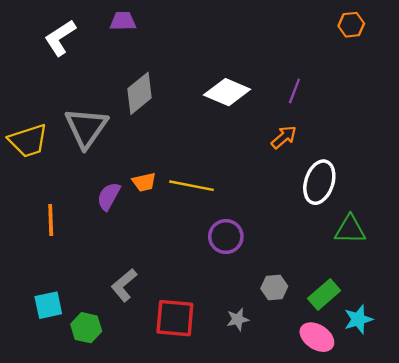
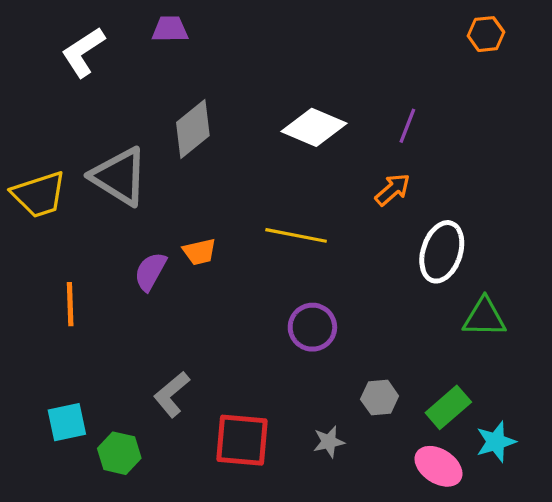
gray triangle: (86, 128) -> (119, 177), turned -33
yellow line: (192, 186) -> (296, 235), moved

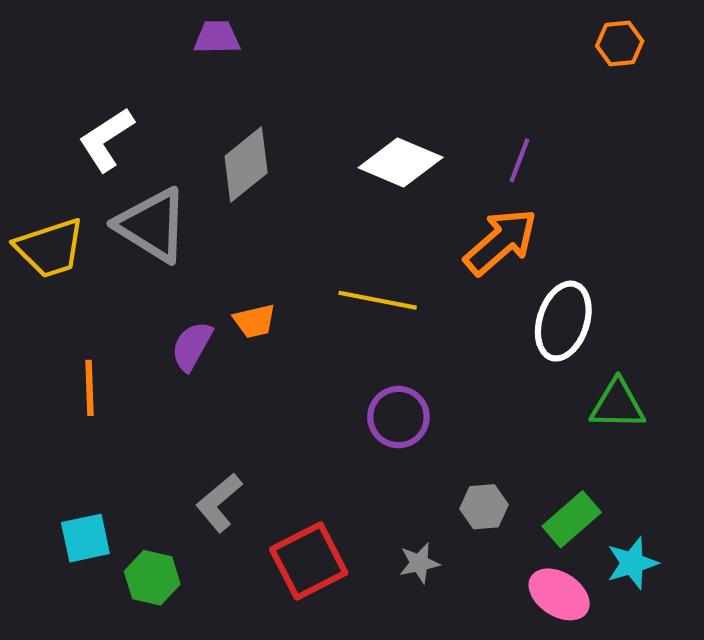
white L-shape: (83, 52) -> (106, 140), moved
orange arrow: (393, 190) -> (501, 242), size x1.6
red square: (242, 440) -> (309, 561), turned -32

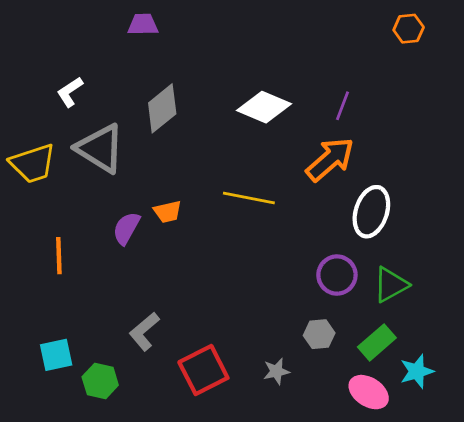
white L-shape: (106, 140) -> (70, 92), size x0.7
green triangle: (618, 405) -> (391, 285), moved, turned -30
purple circle: (398, 417) -> (337, 275), moved

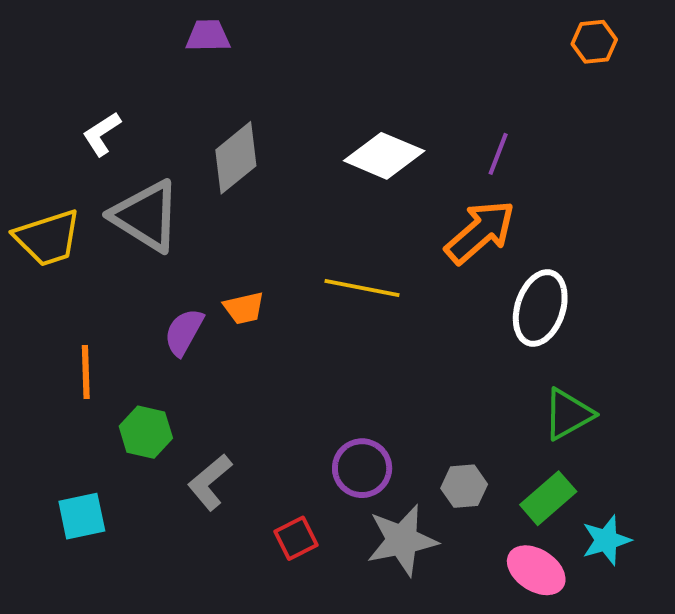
purple circle: (337, 275) -> (362, 468), moved
red square: (203, 370) -> (296, 538), size x0.6
gray star: (276, 371) -> (402, 540), size x1.8
green hexagon: (100, 381) -> (146, 432), moved

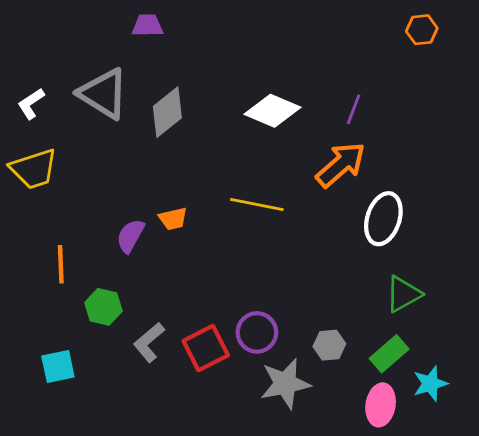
white L-shape: (102, 134) -> (31, 104), moved
gray triangle: (146, 216) -> (103, 94), moved
red square: (296, 538) -> (206, 348), moved, size x1.5
pink ellipse: (536, 570) -> (381, 405), turned 66

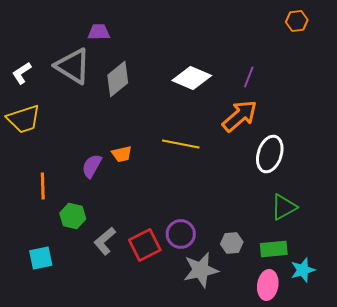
purple trapezoid: (147, 25) -> (99, 32), moved
green rectangle: (389, 354) -> (274, 249), turned 36

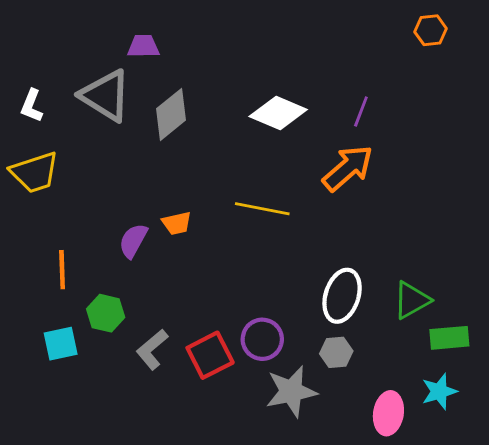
white L-shape: (22, 73) -> (32, 106), turned -35
white ellipse: (270, 154) -> (342, 296), moved
green rectangle: (274, 249) -> (449, 338), moved
cyan square: (41, 258) -> (61, 344), moved

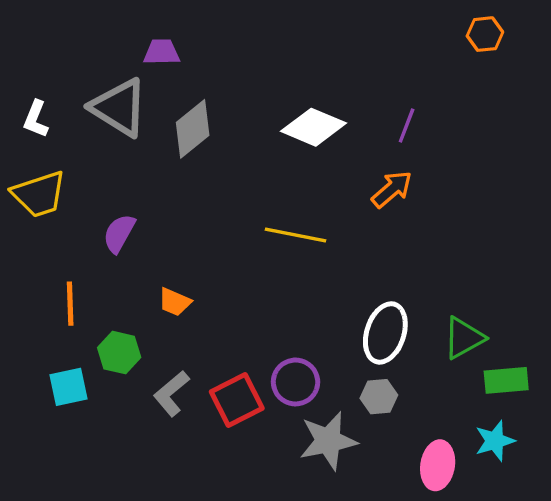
orange arrow: (348, 168) -> (392, 189), size x0.7
orange trapezoid: (177, 223) -> (175, 302), moved, turned 36
purple semicircle: (133, 241) -> (119, 233), moved

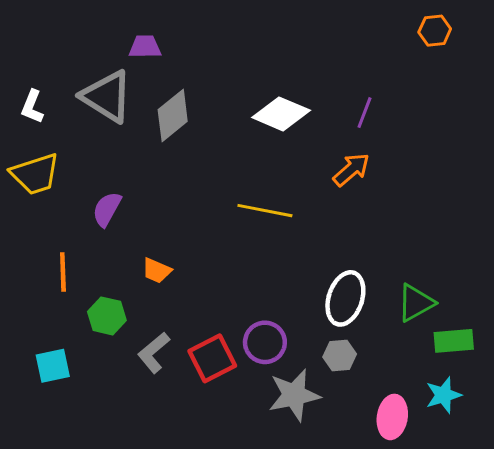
cyan square: (68, 387) -> (53, 366), moved

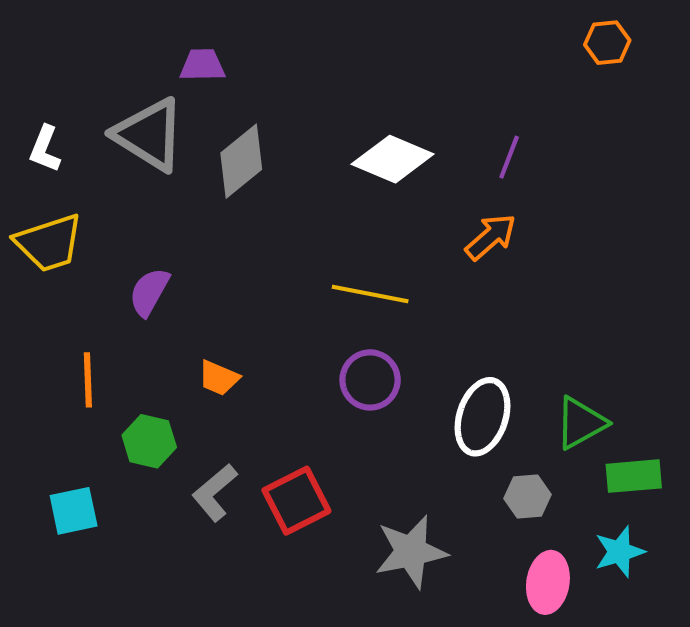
purple circle: (265, 342) -> (370, 380), moved
gray hexagon: (340, 356) -> (527, 497), moved

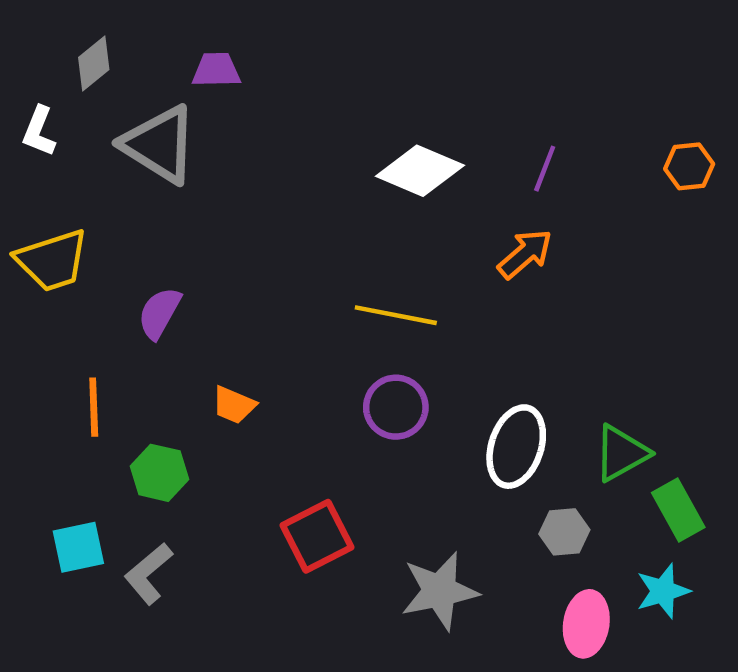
orange hexagon: (607, 43) -> (689, 166), moved
white L-shape: (45, 149) -> (39, 131), moved
gray diamond: (241, 161) -> (94, 63), moved, size x0.7
green rectangle: (634, 476) -> (678, 510), turned 66
gray L-shape: (215, 492) -> (148, 574), moved

